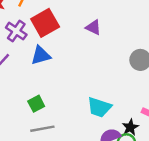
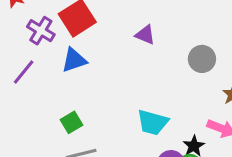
purple triangle: (93, 27) -> (145, 35), moved

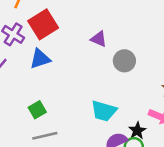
gray circle: (202, 59) -> (124, 61), moved

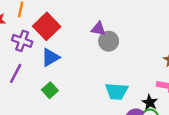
gray circle: (124, 61) -> (109, 41), moved
green square: (37, 110) -> (50, 90), moved

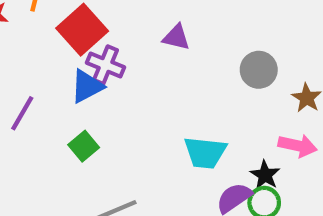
purple cross: (22, 41) -> (106, 65), moved
gray circle: (109, 41) -> (259, 70), moved

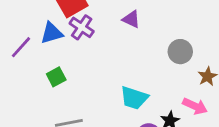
blue triangle: (87, 86) -> (52, 33), moved

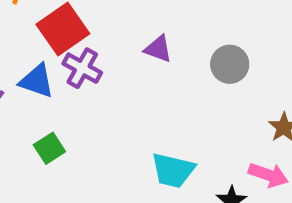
blue triangle: (52, 33) -> (37, 81), turned 40
gray circle: (180, 52) -> (230, 64), moved

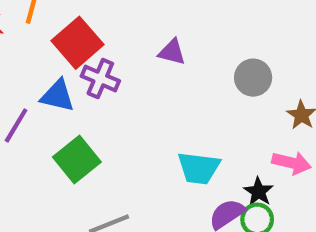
gray circle: (230, 64) -> (253, 78), moved
green square: (49, 148) -> (77, 159), size x1.5

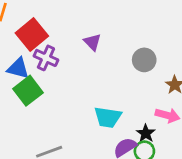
purple triangle: (172, 52) -> (92, 42), turned 30
green square: (77, 159) -> (28, 91), moved

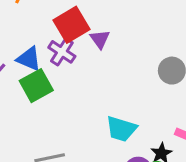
red square: (32, 34) -> (72, 25), moved
purple triangle: (92, 42) -> (100, 39), moved

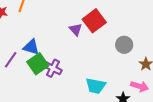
red square: (72, 25) -> (94, 21), moved
purple cross: (62, 52) -> (53, 68), moved

